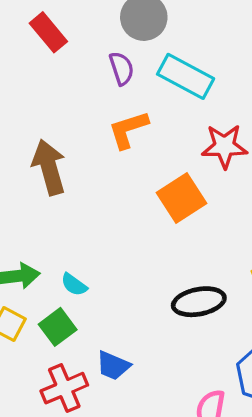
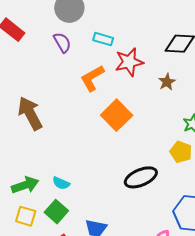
cyan rectangle: (186, 76) -> (103, 39), size x0.6
orange L-shape: (128, 130) -> (92, 78), moved
red star: (224, 146) -> (129, 62), moved

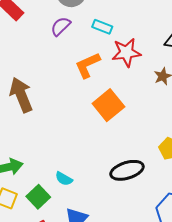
purple semicircle: (62, 42) -> (61, 26), turned -110
cyan semicircle: (61, 183) -> (64, 179), moved

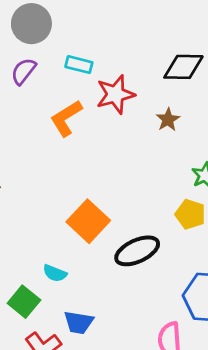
orange square: (108, 105) -> (88, 221), moved

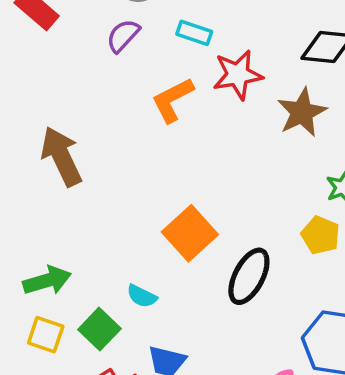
brown star: (168, 120) -> (302, 112), size x1.6
black ellipse: (137, 251) -> (249, 276), turned -42

